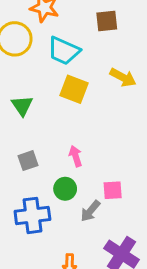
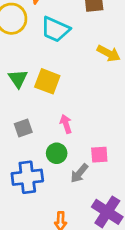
yellow square: (74, 89) -> (47, 81), moved

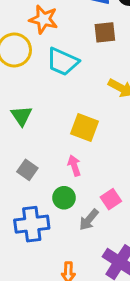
yellow square: (47, 81) -> (84, 128), moved
gray square: (23, 128) -> (27, 170), turned -36
pink square: (99, 155) -> (111, 199), turned -30

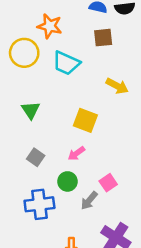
pink arrow: (74, 166) -> (76, 153), turned -108

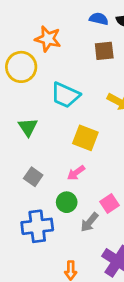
cyan trapezoid: (66, 63) -> (65, 95), moved

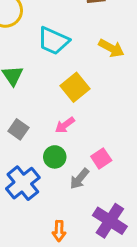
yellow square: (85, 138) -> (75, 87), turned 30
blue cross: (37, 226) -> (23, 183), turned -32

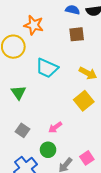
yellow square: (75, 87) -> (84, 101), moved
pink square: (101, 158) -> (87, 158), moved

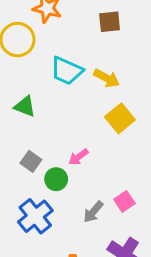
yellow arrow: (88, 73) -> (107, 78), moved
green triangle: (18, 93) -> (25, 106), turned -35
green circle: (48, 150) -> (56, 179), moved

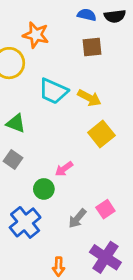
gray square: (31, 161) -> (13, 159), moved

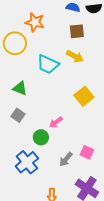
yellow arrow: (89, 98) -> (75, 56), moved
pink square: (105, 209) -> (87, 152), turned -32

